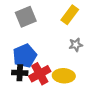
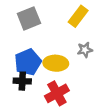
red cross: (40, 74) -> (57, 93), moved
yellow ellipse: (64, 76) -> (56, 63), moved

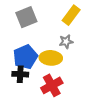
gray star: (85, 50) -> (66, 42), moved

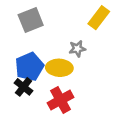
yellow rectangle: (71, 15) -> (99, 18), moved
black cross: (20, 74) -> (23, 87), turned 35

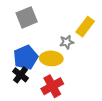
yellow rectangle: (99, 18) -> (85, 27), moved

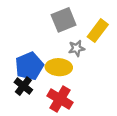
gray square: (27, 17) -> (64, 20), moved
red cross: (52, 86) -> (60, 99), turned -30

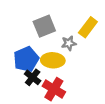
gray square: (64, 20) -> (44, 26), moved
black cross: (23, 86) -> (33, 77), moved

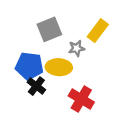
blue pentagon: (26, 59) -> (29, 66), turned 30
red cross: (54, 89) -> (81, 99), moved

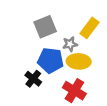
blue pentagon: (29, 66) -> (51, 60), moved
yellow ellipse: (59, 67) -> (79, 61), moved

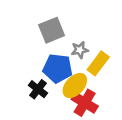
yellow rectangle: (89, 28) -> (98, 63), moved
yellow ellipse: (79, 61) -> (75, 85), moved, turned -50

